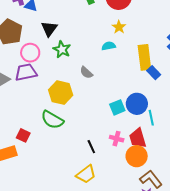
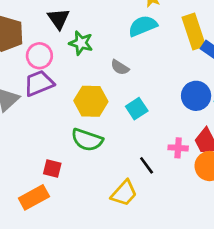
cyan semicircle: (109, 46) -> (143, 26), size x1.5
cyan square: (117, 107) -> (137, 109), moved
yellow trapezoid: (86, 174) -> (124, 193), moved

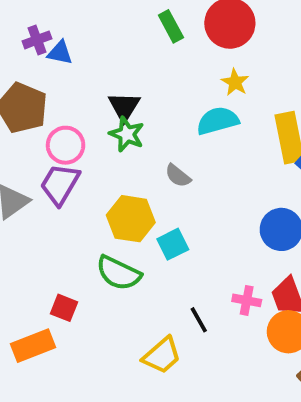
black triangle: (59, 19) -> (124, 107), moved
purple trapezoid: (39, 83) -> (60, 184), turned -44
cyan square: (137, 109) -> (173, 244), moved

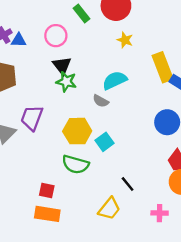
cyan semicircle: (218, 121) -> (115, 80), moved
pink circle: (66, 145) -> (56, 36), moved
pink cross: (247, 300) -> (160, 213), moved
orange rectangle: (33, 346) -> (47, 214), moved, turned 40

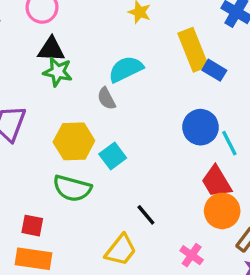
black triangle: (62, 66) -> (51, 49), turned -48
gray semicircle: (101, 101) -> (106, 98), turned 35
pink cross: (160, 213) -> (192, 255), turned 35

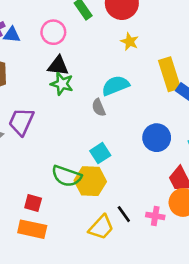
blue circle: (201, 127) -> (157, 138), moved
yellow hexagon: (74, 141) -> (90, 181), moved
black line: (146, 215) -> (124, 214), moved
pink cross: (192, 255) -> (155, 216), moved, turned -30

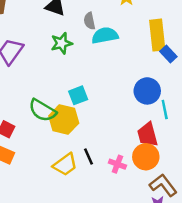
green star: (62, 84) -> (62, 43), moved, turned 30
gray semicircle: (99, 107) -> (89, 21), moved
blue circle: (157, 138) -> (147, 91), moved

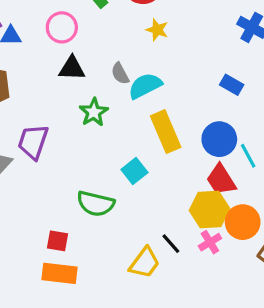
yellow rectangle: (157, 35) -> (166, 132), moved
yellow hexagon: (64, 120) -> (210, 210), moved
red trapezoid: (148, 135) -> (221, 180), moved
pink cross: (117, 164) -> (210, 242), turned -35

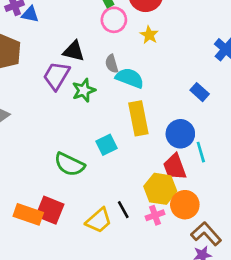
pink circle: (62, 27) -> (114, 20), moved
cyan semicircle: (145, 86) -> (130, 78), turned 36
purple trapezoid: (33, 142) -> (56, 76), moved
red square: (57, 241) -> (50, 210), moved, size x1.5

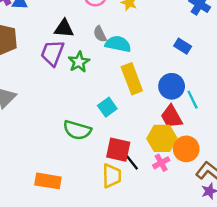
red square: (50, 210) -> (118, 150), moved
yellow trapezoid: (99, 220) -> (112, 176), turned -40

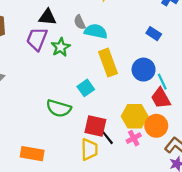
red trapezoid: (171, 117) -> (161, 98), moved

